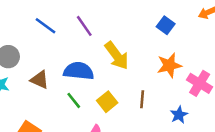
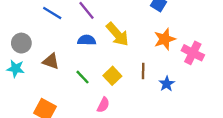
blue semicircle: (79, 71) -> (87, 40), moved, size x0.7
blue star: (179, 115) -> (167, 84), moved

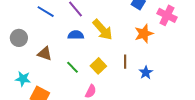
pink cross: (193, 53) -> (167, 15), moved
cyan star: (16, 69) -> (23, 79), moved

